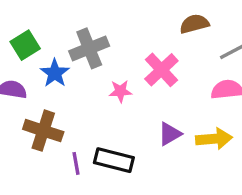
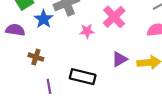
brown cross: (43, 131) -> (36, 57), size x0.6
purple line: (76, 163) -> (49, 86), moved

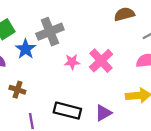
pink cross: (114, 17) -> (101, 61), moved
purple triangle: (120, 59) -> (103, 113), moved

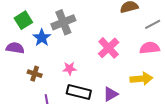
pink star: (72, 62) -> (70, 68), moved

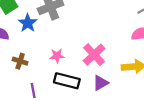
pink cross: (109, 48) -> (94, 55), moved

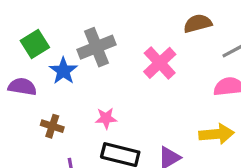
pink cross: (94, 55) -> (160, 63), moved

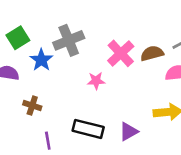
brown semicircle: (198, 23) -> (152, 53), moved
pink star: (106, 118) -> (96, 81), moved

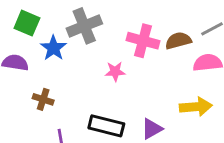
green square: (18, 38) -> (27, 23), turned -35
pink cross: (121, 53) -> (143, 41), turned -32

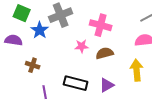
brown semicircle: (178, 41) -> (105, 53), moved
yellow arrow: (196, 107) -> (137, 70), turned -90

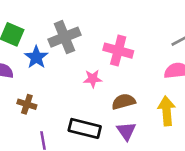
brown semicircle: (105, 53) -> (124, 102), moved
purple triangle: (107, 85) -> (126, 131), turned -35

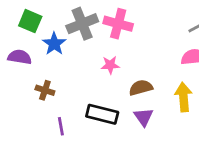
pink cross: (118, 51) -> (118, 24), moved

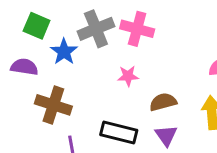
brown cross: (45, 90) -> (53, 105), size x1.6

